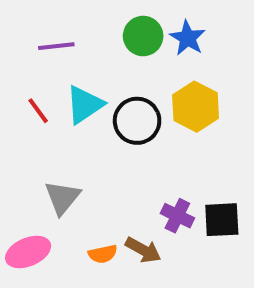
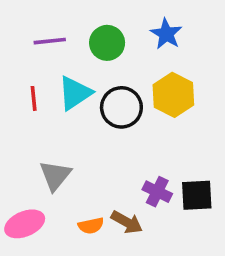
green circle: (143, 36) -> (107, 43), moved
red line: (38, 111) -> (34, 98), turned 30

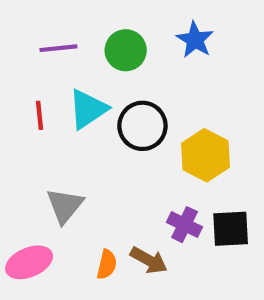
yellow hexagon: (173, 95) -> (205, 155), moved
orange semicircle: (91, 226) -> (107, 264), turned -65

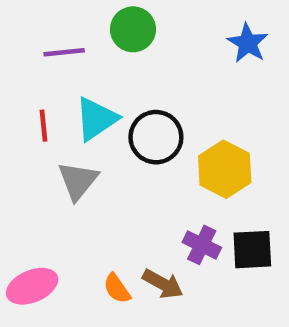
blue star: (195, 40) -> (248, 43), moved
green circle: (126, 50) -> (133, 29), moved
gray triangle: (65, 206) -> (78, 181), moved
orange semicircle: (107, 264) -> (117, 289), turned 132

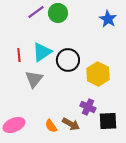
purple line: (64, 52) -> (36, 12), moved, turned -30
black square: (252, 250) -> (108, 121), moved

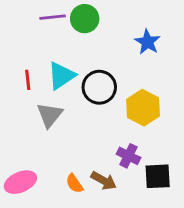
purple line: (36, 12) -> (53, 17), turned 30
blue star: (108, 19) -> (147, 42), moved

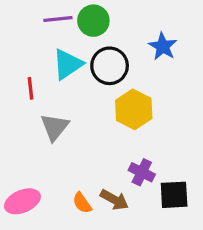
cyan triangle: (61, 76) -> (68, 64), moved
black circle: (99, 87) -> (110, 66), moved
yellow hexagon: (143, 108) -> (134, 109), moved

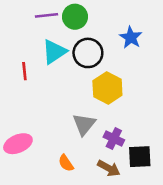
gray triangle: (55, 127) -> (84, 124), moved
brown arrow: (114, 200) -> (109, 168), moved
pink ellipse: (22, 201) -> (18, 144), moved

